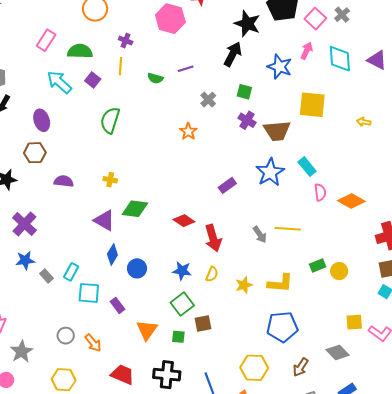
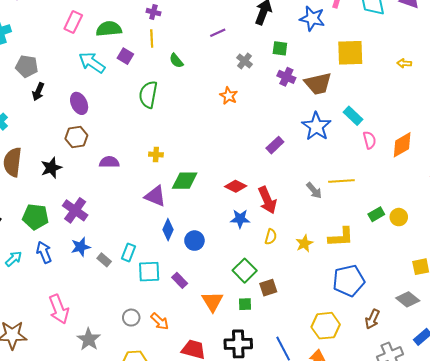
green semicircle: (155, 78) -> (176, 61), moved, turned 42
orange diamond: (351, 201) -> (402, 145), turned -52
blue star: (182, 271) -> (240, 219), moved

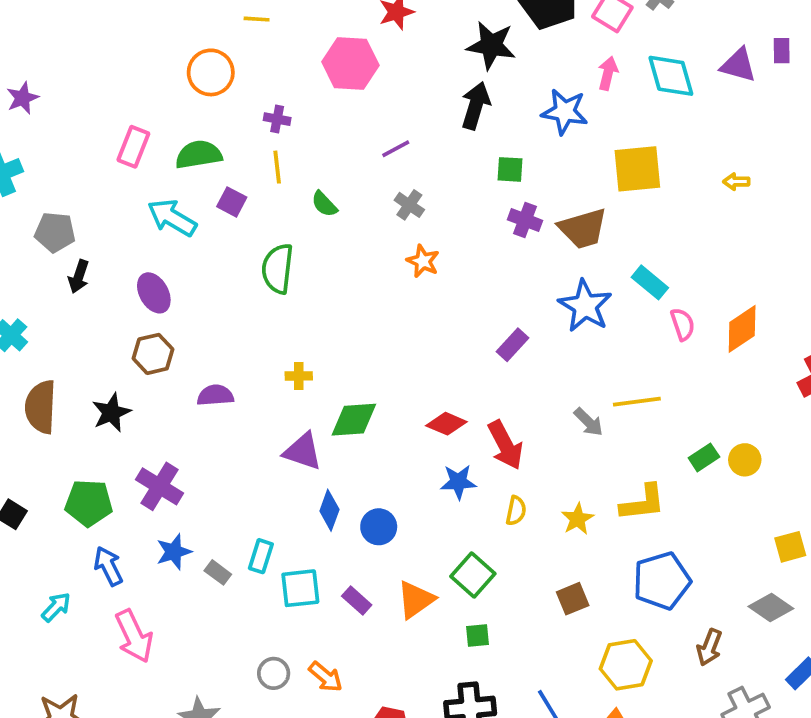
gray cross: (244, 61) -> (409, 205), moved
cyan arrow: (14, 259) -> (56, 607), moved
brown square: (268, 288) -> (573, 599), moved
orange triangle: (212, 301) -> (416, 600), moved, turned 30
pink arrow: (59, 309) -> (134, 636), moved

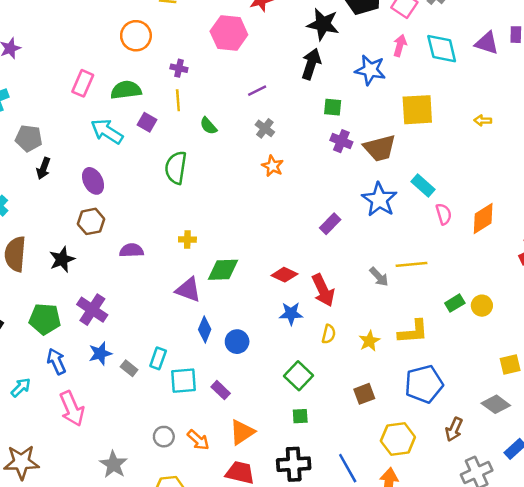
orange triangle: (416, 600) -> (242, 432), moved

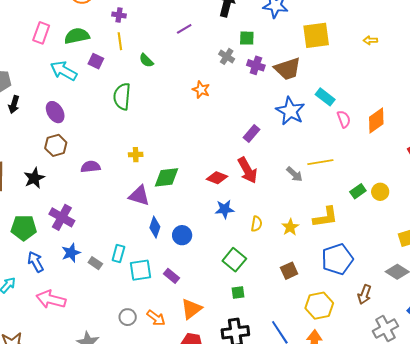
gray cross: (265, 128) -> (227, 56), moved
red arrow: (323, 290) -> (248, 170), moved
pink arrow: (72, 409) -> (51, 299), turned 132

